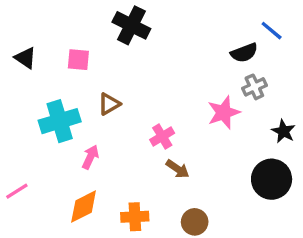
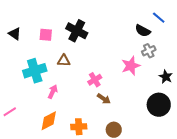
black cross: (131, 25) -> (77, 31), moved
black semicircle: (244, 53) -> (143, 31), turned 49
brown triangle: (109, 104) -> (64, 61), turned 32

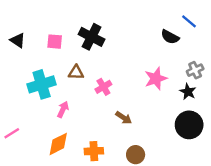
gray cross: (149, 51) -> (195, 70), moved
black star: (166, 77) -> (188, 92), moved
pink cross: (95, 80) -> (103, 87), moved

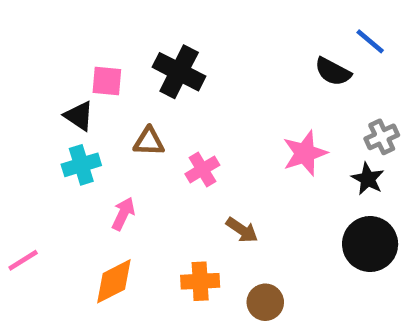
black triangle: (18, 40) -> (79, 116), moved
cyan cross: (42, 84) -> (81, 165), size x0.7
orange cross: (94, 151) -> (200, 281), moved

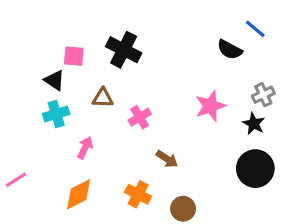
orange cross: (200, 281) -> (138, 194), turned 30

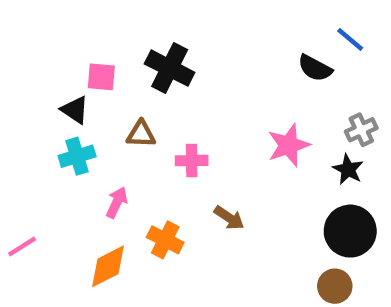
pink cross: (140, 117) -> (192, 161), turned 30
orange cross: (138, 194) -> (165, 240), moved
brown circle: (183, 209) -> (335, 286), moved

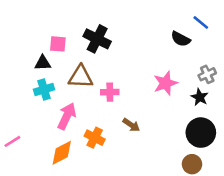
black triangle: (75, 110) -> (43, 63), turned -36
brown triangle: (141, 134) -> (81, 77), size x1.5
pink arrow: (117, 202) -> (67, 116), size x1.5

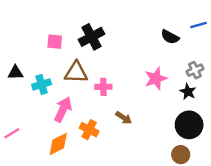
blue line: (201, 22) -> (199, 25), moved, turned -56
black cross: (97, 39) -> (92, 37), turned 35
black triangle: (43, 63) -> (15, 73), moved

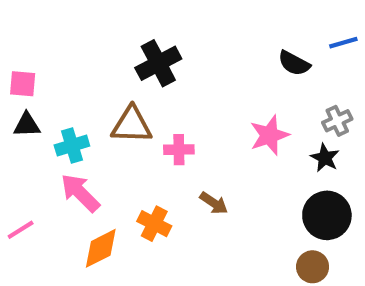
pink square: (55, 42) -> (23, 84), moved
pink arrow: (63, 109) -> (80, 193), moved, turned -70

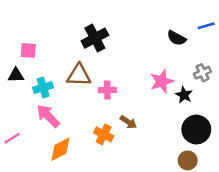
pink square: (23, 84) -> (28, 50), moved
black star: (325, 158) -> (184, 95), moved
orange cross: (154, 224) -> (104, 134), moved

